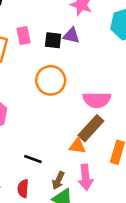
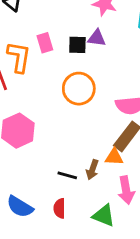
brown arrow: (58, 180) -> (92, 170), moved

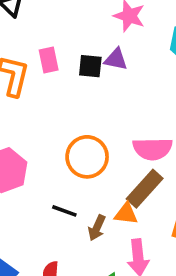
orange circle: (79, 89) -> (87, 157), moved
black line: (67, 175) -> (64, 211), moved

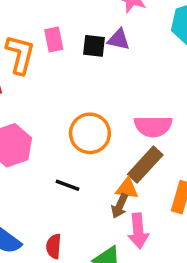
brown arrow: (97, 228) -> (120, 206), moved

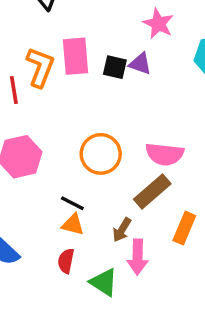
pink rectangle: (54, 40) -> (76, 56), size x1.5
orange triangle: (127, 189) -> (73, 225), moved
red semicircle: (54, 246) -> (66, 261), moved

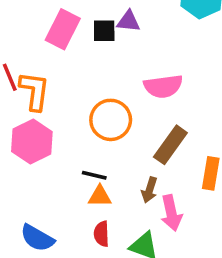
pink rectangle: (76, 56) -> (63, 29), turned 45
orange L-shape: (40, 67) -> (34, 91), moved
pink semicircle: (165, 154) -> (163, 86), moved

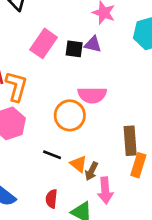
pink semicircle: (163, 86) -> (92, 95), moved
brown rectangle: (170, 145) -> (130, 141), moved, turned -48
orange triangle: (100, 196) -> (78, 164), moved, turned 30

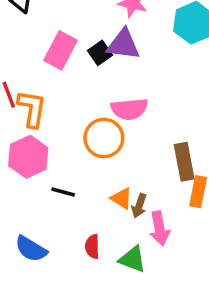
purple triangle: (93, 44) -> (123, 44), size x1.5
black square: (74, 49) -> (100, 53), turned -36
black line: (52, 155) -> (63, 192), moved

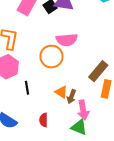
brown rectangle: (184, 162) -> (98, 71), turned 50
black line: (63, 192) -> (27, 88), turned 64
green triangle: (132, 259) -> (79, 127), moved

